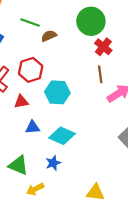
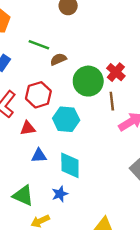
green circle: (91, 21) -> (88, 81), moved
cyan diamond: (62, 136) -> (70, 165), turned 65

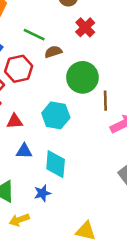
red cross: (116, 72) -> (85, 27), moved
red hexagon: (38, 95) -> (19, 69), moved

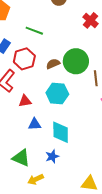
red cross: (85, 27) -> (90, 20), moved
brown semicircle: (53, 52) -> (53, 64), moved

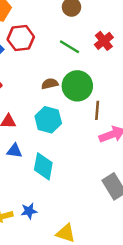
green line: (34, 31) -> (70, 47), moved
red hexagon: (24, 59) -> (21, 38), moved
blue star: (52, 156) -> (29, 211), moved

